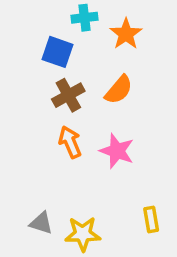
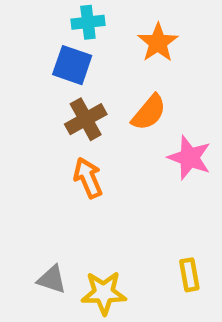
cyan cross: (85, 18) -> (88, 22), moved
pink star: (117, 151) -> (189, 158), moved

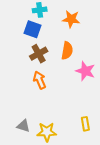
orange star: (158, 43) -> (71, 19), turned -30
orange semicircle: (149, 112) -> (67, 51), turned -30

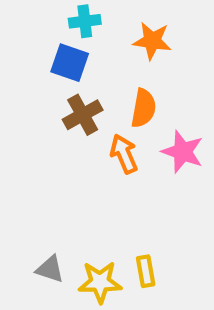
orange arrow: (40, 80) -> (124, 154), moved
yellow rectangle: (85, 124) -> (146, 271), moved

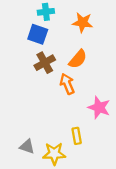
orange semicircle: (143, 108) -> (78, 59), turned 30
pink star: (183, 152) -> (99, 108), moved
yellow rectangle: (146, 271) -> (77, 136), moved

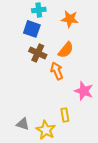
brown cross: (45, 63) -> (38, 53), turned -36
yellow star: (54, 154) -> (46, 130), turned 30

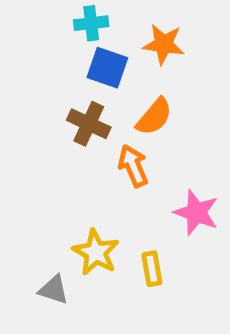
blue square: (32, 29) -> (107, 68), moved
yellow star: (46, 130) -> (96, 252), moved

